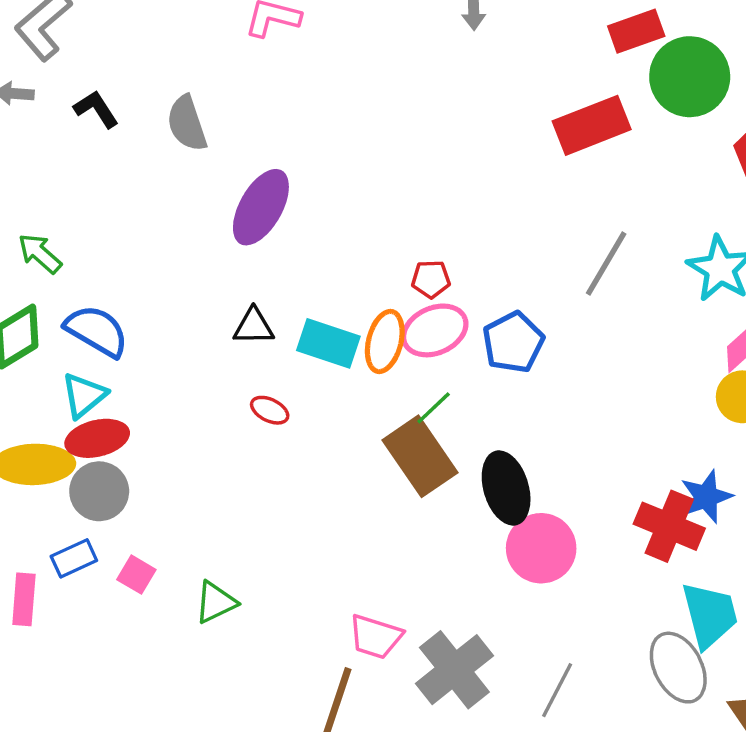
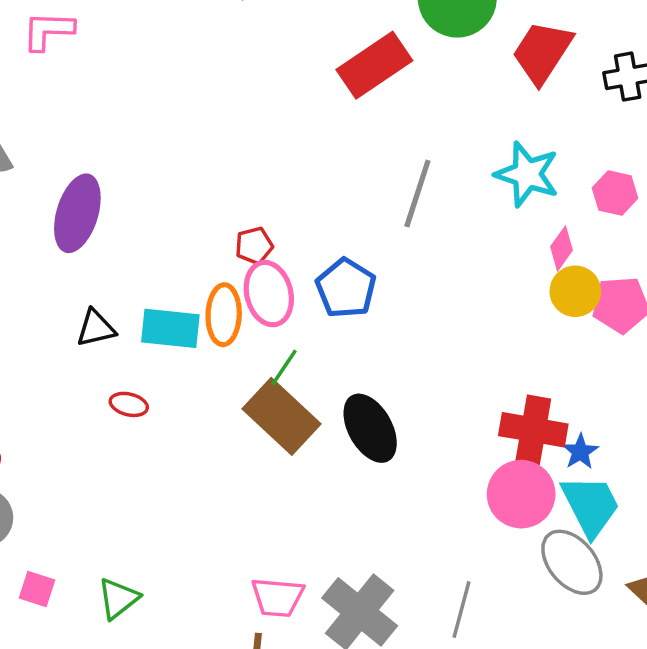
pink ellipse: (435, 330) -> (269, 294), turned -68
blue star: (706, 497) -> (580, 452), moved, size x0.7
pink circle: (541, 548) -> (521, 494), moved

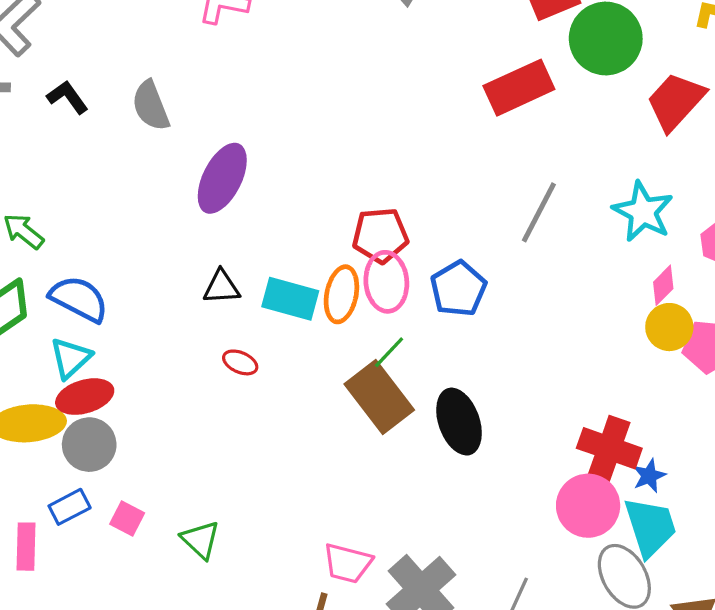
red pentagon: (254, 246) -> (380, 235), size x1.6
green triangle: (118, 599) -> (201, 540), turned -48

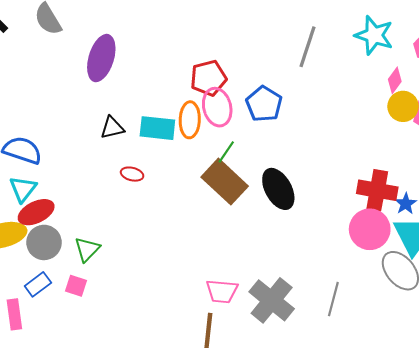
green triangle: (201, 540) -> (87, 249), moved, turned 40

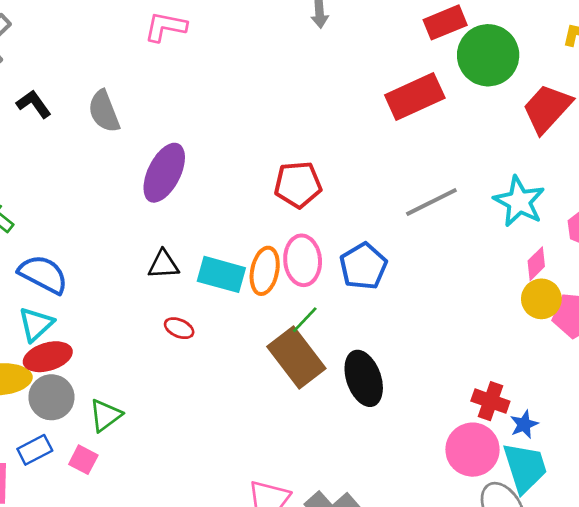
gray line: (308, 47) -> (431, 202), turned 36
red pentagon: (208, 78) -> (298, 185), moved
red cross: (377, 190) -> (490, 401), size x0.7

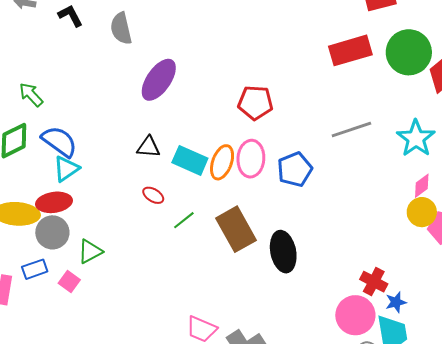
green circle: (488, 55) -> (409, 52), moved
green line: (305, 320) -> (184, 220), moved
cyan triangle: (36, 324) -> (66, 169), moved

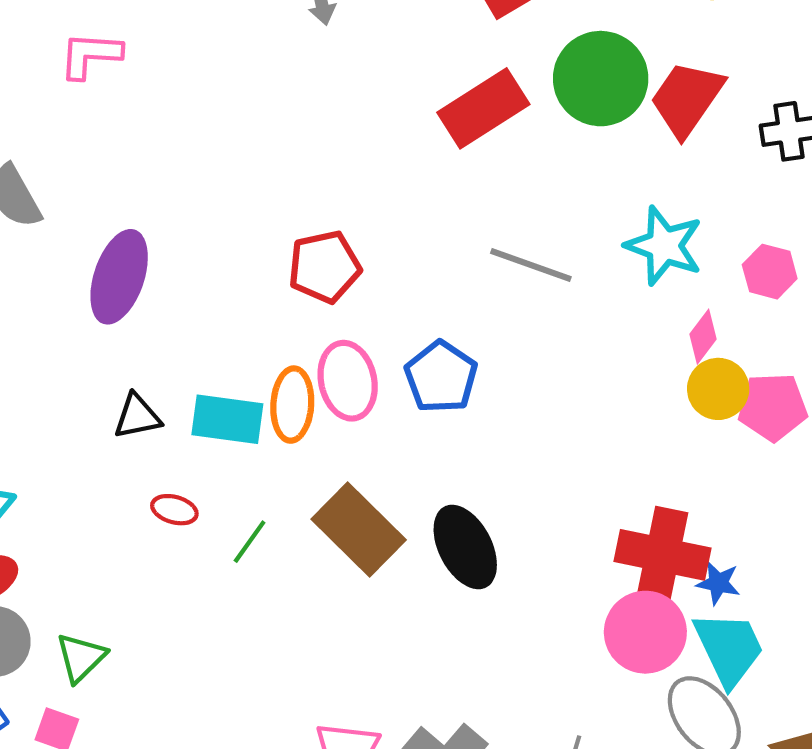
gray line: (351, 129) -> (531, 265), turned 54
red cross: (374, 282) -> (662, 555), size x1.6
blue star: (396, 302) -> (718, 583), turned -30

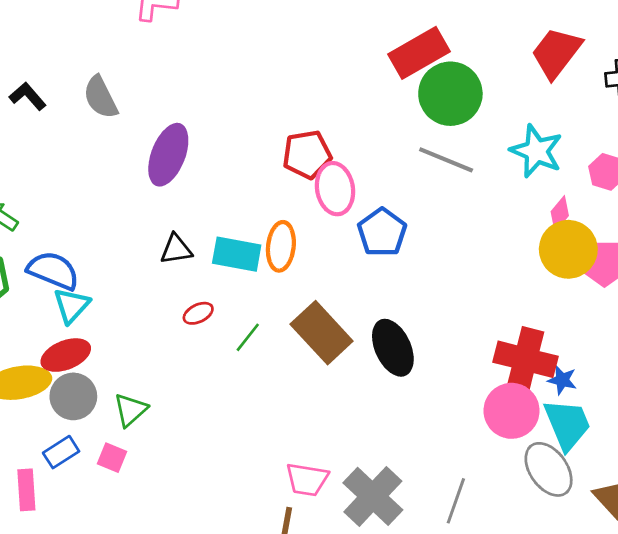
green circle: (601, 79) -> (450, 94), moved
pink ellipse: (348, 381) -> (335, 189), moved
yellow circle: (718, 389) -> (568, 249), size x1.4
red ellipse: (174, 510) -> (198, 313), turned -44

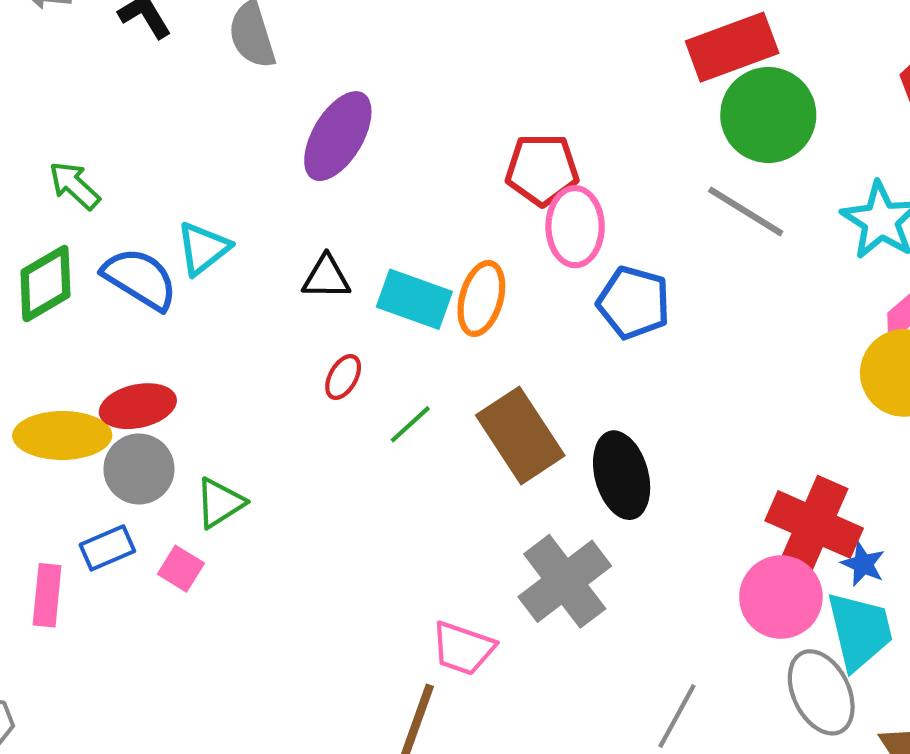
blue pentagon: (382, 232) -> (634, 303), turned -30
cyan triangle: (71, 306) -> (203, 248), moved
red ellipse: (198, 313) -> (343, 377), turned -44
gray cross: (373, 496) -> (565, 581), moved

